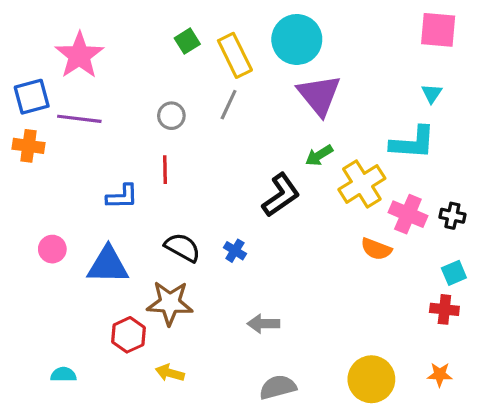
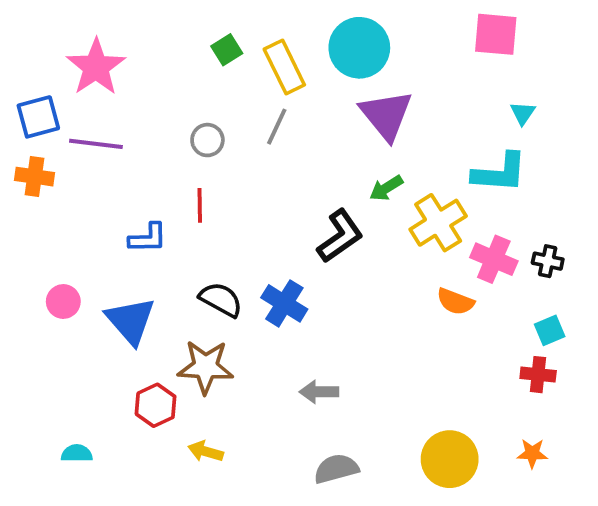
pink square: (438, 30) -> (496, 34), moved
blue cross: (235, 251) -> (284, 303), size x1.6
blue triangle: (108, 265) -> (131, 321), turned 48

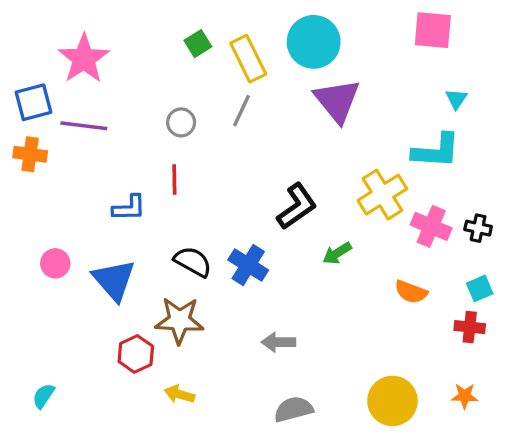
green arrow: (386, 188) -> (337, 253), moved
orange semicircle: (455, 301) -> (411, 292), moved
cyan semicircle: (77, 453) -> (44, 396), moved, turned -56

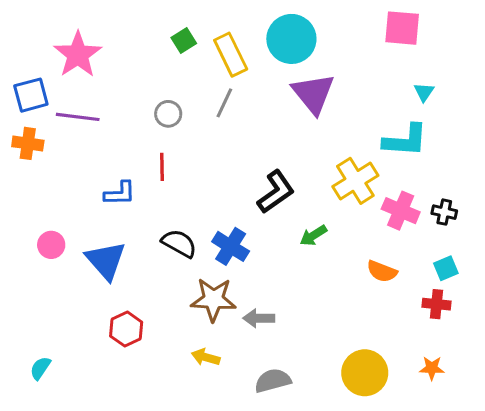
brown star: (179, 320) -> (213, 299), moved
yellow arrow: (179, 394) -> (206, 357), moved

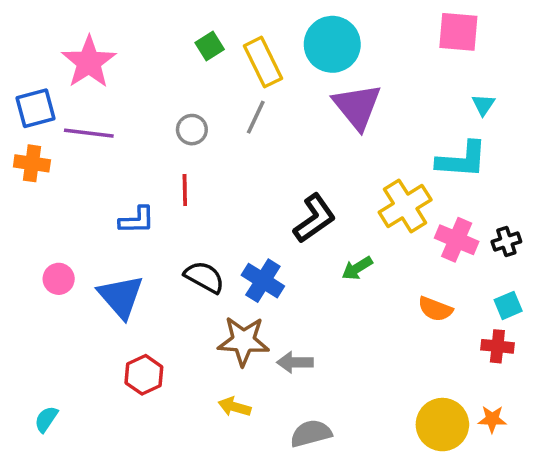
black cross: (444, 212) -> (506, 242), turned -30
yellow circle: (365, 373) -> (442, 425), moved

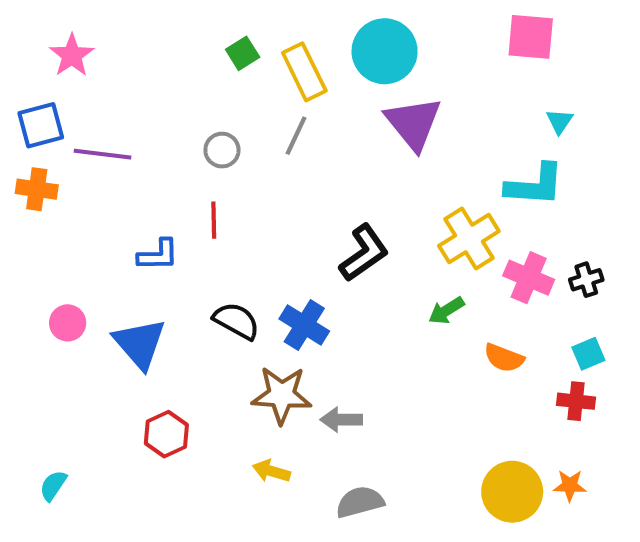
pink star: (89, 62) -> (72, 55), moved, size x0.7
green arrow: (357, 268) -> (446, 311), moved

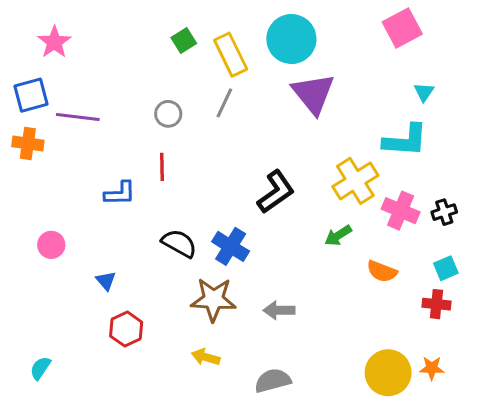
pink square: (531, 37) -> (402, 28), turned -33
blue triangle: (140, 344) -> (106, 281), moved, size x0.5
gray arrow: (341, 420) -> (279, 310), moved

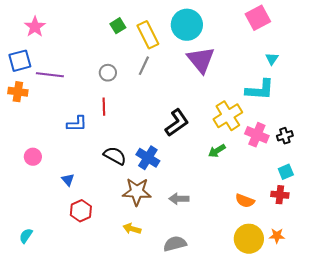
orange semicircle: (382, 271) -> (245, 201), moved

